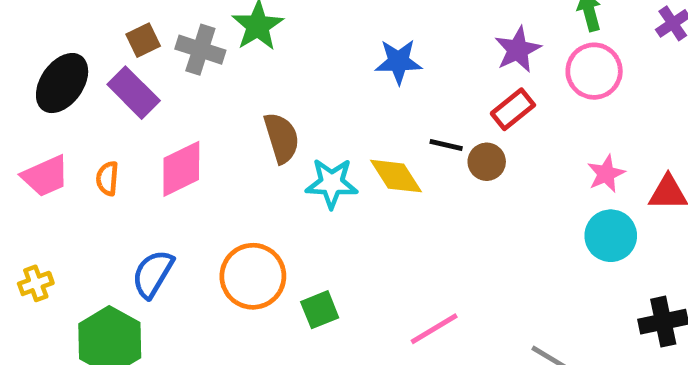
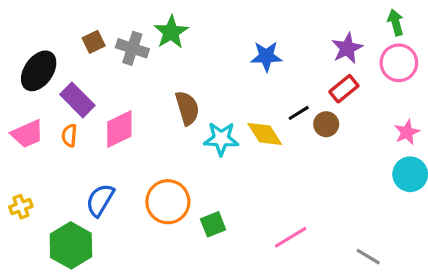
purple rectangle: (134, 93) -> (77, 100), moved
black line: (446, 145) -> (299, 113), turned -45

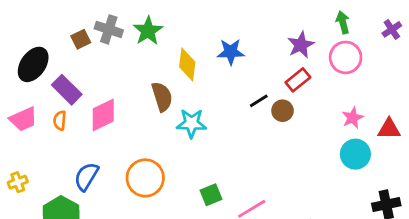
gray cross: (132, 48) -> (109, 29), moved
yellow diamond: (265, 134) -> (187, 64), moved, turned 40
green square: (213, 224) -> (211, 195), moved

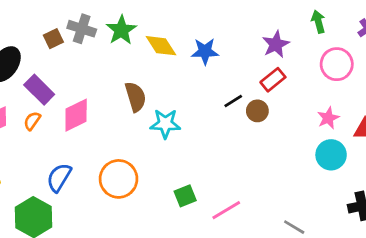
pink circle: (346, 57) -> (337, 64), moved
yellow diamond: (187, 64) -> (161, 46), moved, turned -40
orange semicircle: (60, 120) -> (32, 121), turned 30

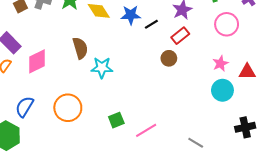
black line: (233, 101) -> (151, 24), moved

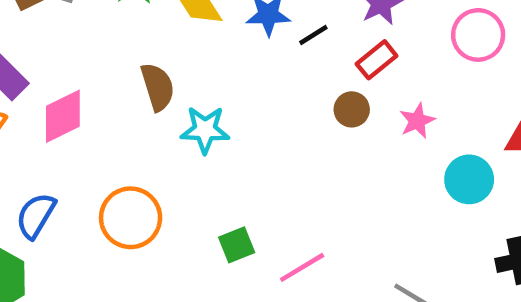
pink star: (220, 63) -> (417, 121), moved

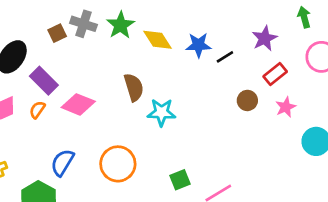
red rectangle: (377, 60) -> (275, 74), moved
pink diamond: (63, 116) -> (78, 104), turned 48

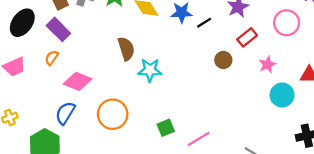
purple rectangle: (44, 81) -> (58, 29), moved
pink diamond: (78, 104) -> (78, 81), moved
pink star: (286, 107) -> (267, 64), moved
orange semicircle: (37, 110) -> (52, 58), moved

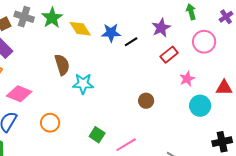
brown circle: (223, 60) -> (146, 101), moved
orange circle: (113, 114) -> (50, 123), size x0.7
green square: (166, 128) -> (97, 135), turned -35

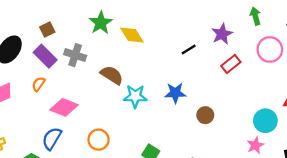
gray cross: (24, 17) -> (75, 55), moved
blue star: (111, 33) -> (175, 93), moved
brown semicircle: (62, 65) -> (112, 75), turned -40
pink star: (187, 79) -> (255, 145), moved

